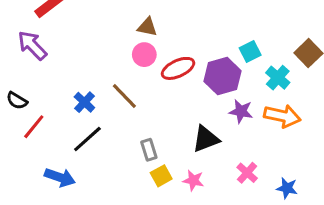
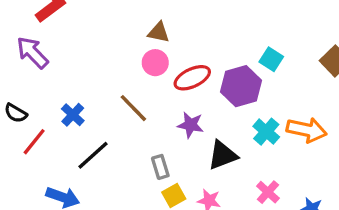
cyan square: (250, 52) -> (271, 59), turned -30
cyan cross: (278, 78) -> (266, 132), moved
blue cross: (84, 102) -> (73, 115), moved
purple star: (241, 111) -> (191, 125), moved

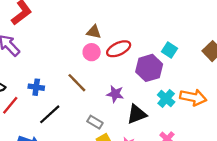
red ellipse: (192, 78) -> (119, 49), moved
blue cross: (73, 115) -> (36, 87), turned -35
gray rectangle: (160, 167) -> (95, 122), turned -42

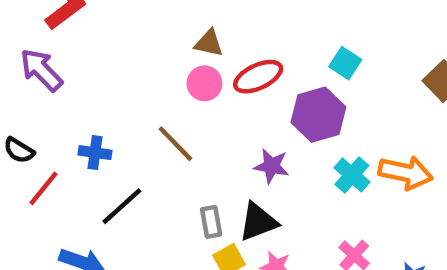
cyan square: (169, 50) -> (345, 63), moved
purple star: (115, 94) -> (271, 166), moved
black triangle: (137, 114) -> (258, 222), moved
gray rectangle: (95, 122) -> (211, 222), turned 49

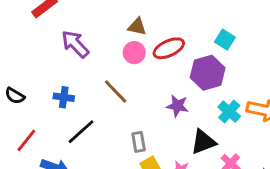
purple arrow: (41, 70) -> (75, 44), moved
red line: (44, 188) -> (26, 140), moved
black triangle: (258, 222) -> (203, 142), moved

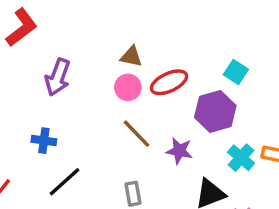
purple arrow: (75, 44) -> (58, 77), turned -116
brown line: (116, 91) -> (136, 134), moved

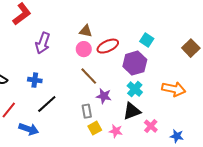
purple star: (179, 151) -> (104, 96), moved
cyan cross: (241, 158) -> (135, 89), moved

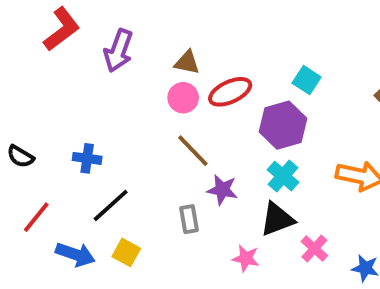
purple arrow: (43, 43) -> (118, 51), moved
yellow square: (95, 128) -> (126, 252), moved, turned -32

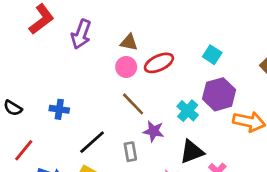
purple hexagon: (283, 125) -> (219, 94), moved
cyan cross: (283, 176) -> (188, 111), moved
black line: (111, 205) -> (92, 142), moved

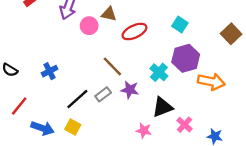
pink circle: (126, 67) -> (89, 26), moved
blue cross: (59, 109) -> (49, 71), turned -35
gray rectangle: (130, 152) -> (103, 94), moved, turned 63

